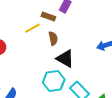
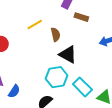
brown rectangle: (48, 16) -> (81, 17), moved

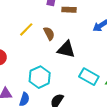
cyan hexagon: (57, 77) -> (40, 77), moved

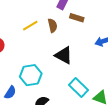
brown semicircle: (49, 33) -> (53, 26), moved

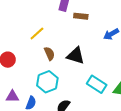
brown semicircle: (53, 26) -> (49, 54), moved

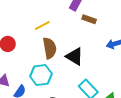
brown semicircle: (49, 54) -> (50, 48), size x1.5

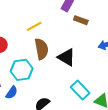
cyan hexagon: (41, 75) -> (22, 70), moved

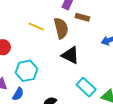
yellow line: (34, 26) -> (36, 27), turned 56
brown semicircle: (41, 49) -> (61, 28), moved

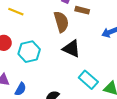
yellow line: (36, 27) -> (16, 12), moved
cyan hexagon: (26, 71) -> (29, 52), moved

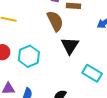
black triangle: (71, 49) -> (70, 46), turned 48

